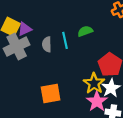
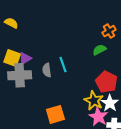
green semicircle: (85, 31) -> (99, 50), moved
gray cross: (17, 47) -> (20, 75), turned 30

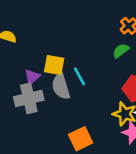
yellow square: (12, 58) -> (54, 65), moved
gray semicircle: (47, 70) -> (61, 86), size x1.5

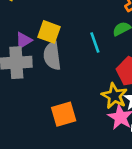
cyan line: (79, 76) -> (95, 43), moved

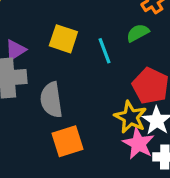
yellow square: (49, 32) -> (63, 39), moved
gray semicircle: (52, 56) -> (51, 100), moved

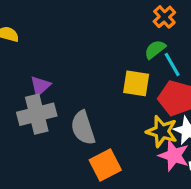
yellow square: (63, 39) -> (136, 83), moved
cyan line: (105, 51) -> (172, 65), moved

